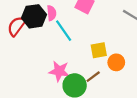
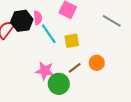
yellow square: (99, 50) -> (72, 41), moved
brown line: (93, 77) -> (75, 68), moved

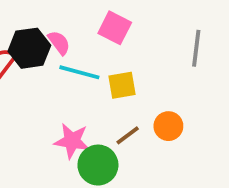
pink semicircle: (38, 18) -> (59, 43), turned -32
gray line: (112, 21) -> (196, 48), turned 66
cyan line: (49, 34) -> (79, 72), turned -40

